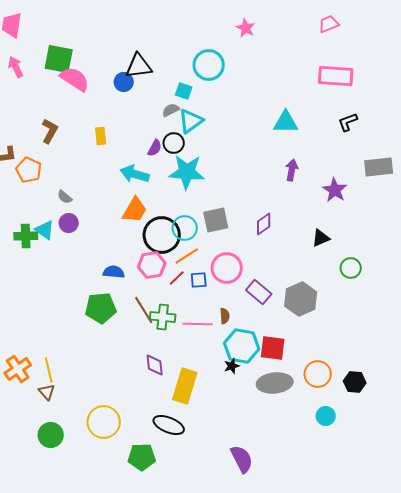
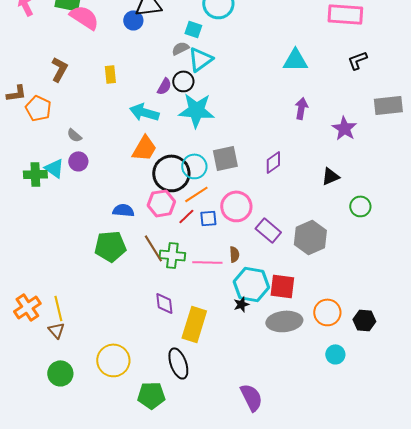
black ellipse: (169, 425) -> (178, 363), turned 48

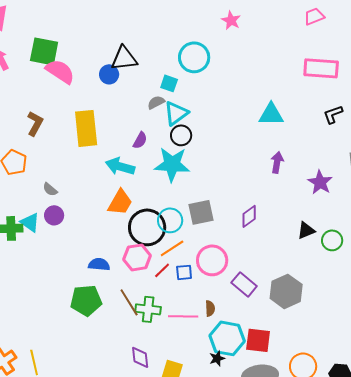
yellow rectangle: (110, 74) -> (86, 128), size x2.0
black circle: (183, 81) -> (181, 135), moved
green circle: (360, 206) -> (332, 240), moved

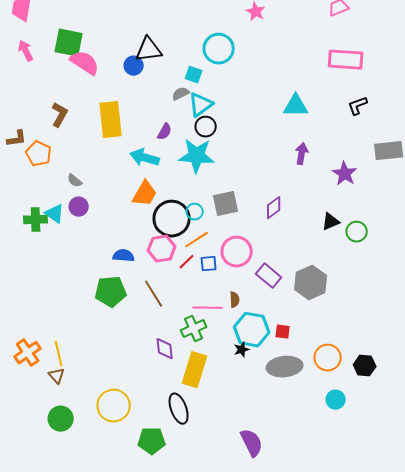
cyan circle: (170, 220) -> (195, 212), size x0.7
green cross: (148, 309) -> (194, 329), moved, turned -30
red square: (258, 340) -> (283, 332), size x0.6

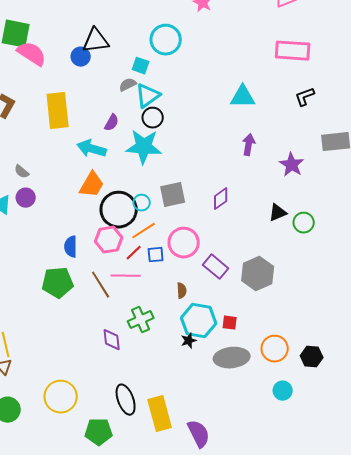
blue semicircle: (124, 256) -> (71, 247), turned -95
pink line: (208, 308) -> (126, 276), moved
yellow rectangle: (195, 370) -> (160, 414), moved, turned -32

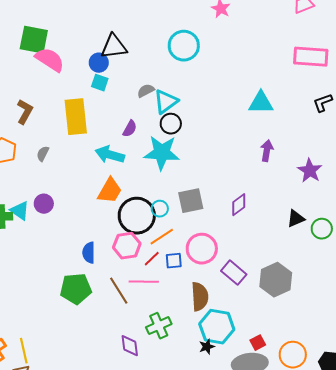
cyan square: (141, 66) -> (100, 83), moved
gray semicircle: (22, 172) -> (43, 154), moved, turned 77
brown semicircle: (182, 291) -> (200, 297), size x1.8
red square: (230, 323) -> (258, 343), moved, turned -35

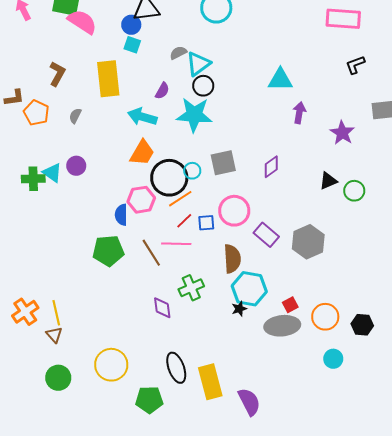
cyan triangle: (261, 103) -> (280, 80), moved
orange line: (162, 237) -> (180, 199), moved
pink hexagon: (127, 246) -> (141, 200), moved

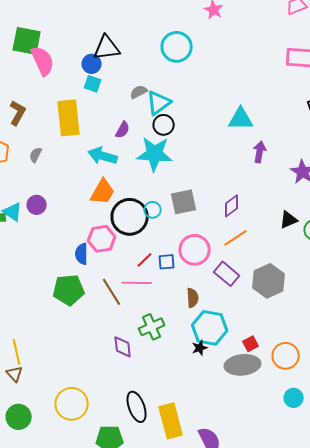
pink semicircle: (82, 22) -> (43, 61), turned 32
orange line: (180, 199) -> (236, 238), moved
brown semicircle: (232, 259) -> (193, 298), size x0.7

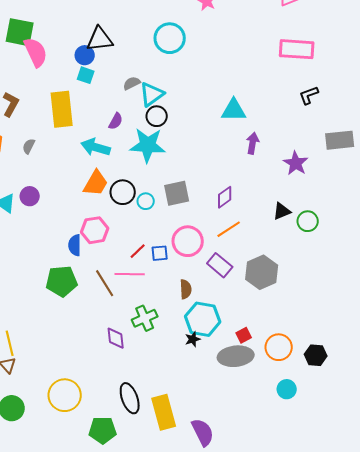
black circle: (130, 217) -> (123, 192), moved, size x0.7

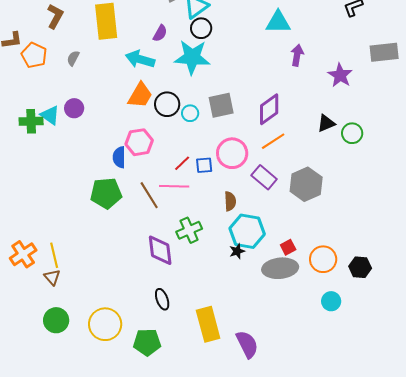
purple diamond: (225, 197) -> (269, 109), size x1.4
purple diamond: (116, 338) -> (160, 250), size x1.4
yellow circle: (65, 395) -> (105, 324), moved
black ellipse: (130, 398) -> (162, 299), moved, size x0.7

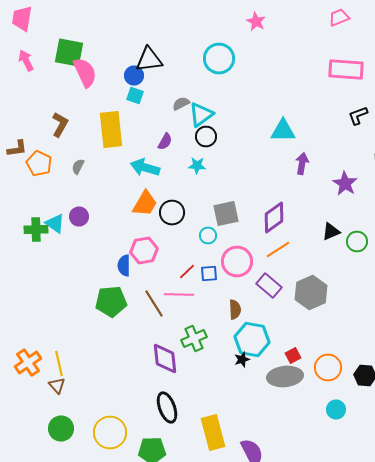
cyan star: (192, 57) -> (197, 166), size x0.5
cyan circle: (190, 113) -> (208, 236), moved
black ellipse: (162, 299) -> (167, 408), size x1.4

